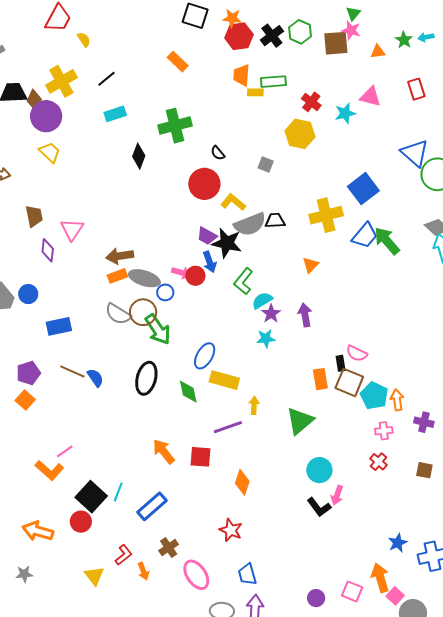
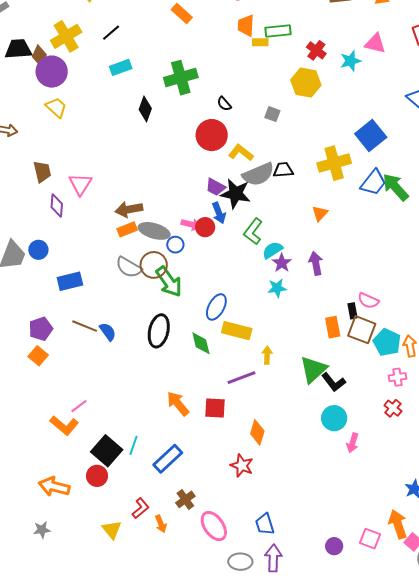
black L-shape: (319, 507) -> (334, 382), moved
red star: (231, 530) -> (242, 466), moved

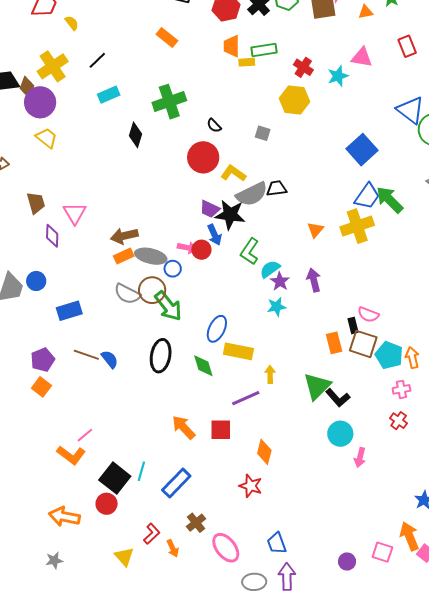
yellow cross: (334, 163) -> (357, 226), moved

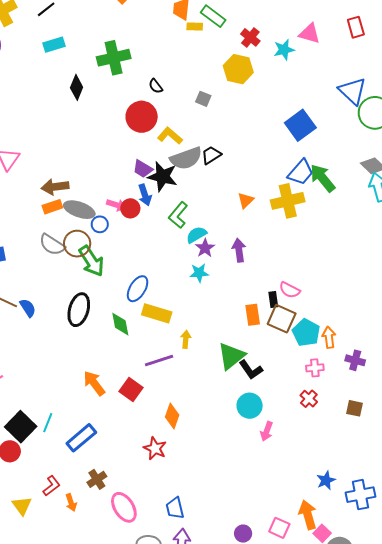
green rectangle: (264, 50) -> (213, 16), turned 40
black trapezoid: (276, 188) -> (211, 155), turned -30
red square: (221, 430) -> (131, 390), turned 30

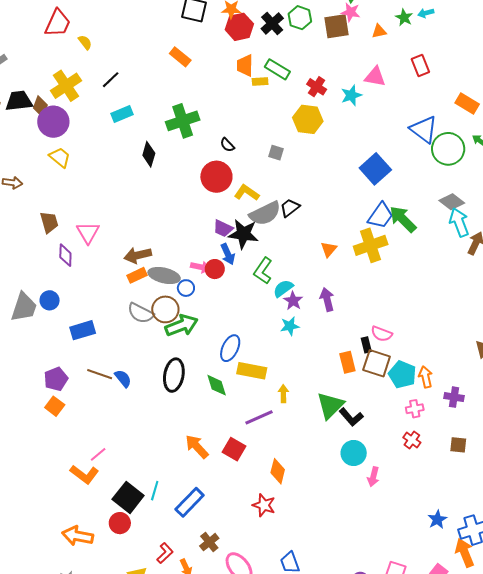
green arrow: (91, 261) -> (182, 325), turned -72
orange arrow: (308, 515) -> (465, 553), moved

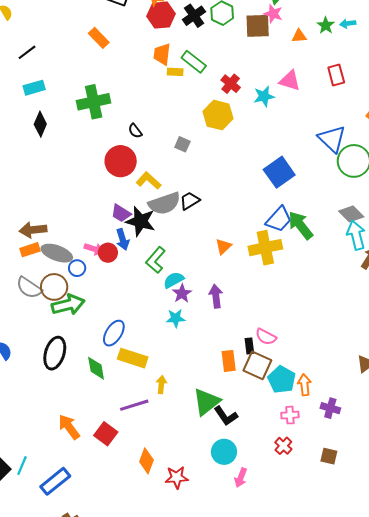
black diamond: (149, 154) -> (40, 124), moved
red star: (264, 505) -> (177, 477), moved, turned -30

